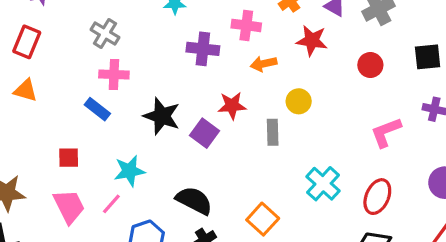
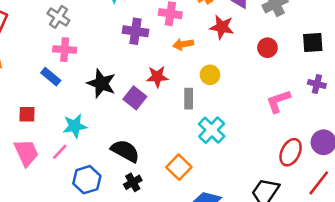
cyan cross: (323, 184) -> (212, 130), moved
red ellipse: (377, 197) -> (291, 152), moved

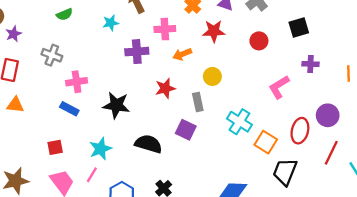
gray cross: (58, 17) -> (52, 55), moved
purple square: (135, 98) -> (186, 130), moved
cyan cross: (212, 130) -> (239, 122), moved
black semicircle: (125, 151) -> (148, 144), moved
orange square: (179, 167) -> (266, 142), moved

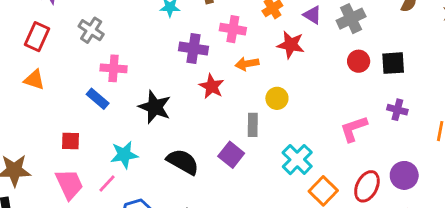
red circle: (259, 41) -> (359, 61), moved
red star: (165, 88) -> (212, 86), moved, turned 30

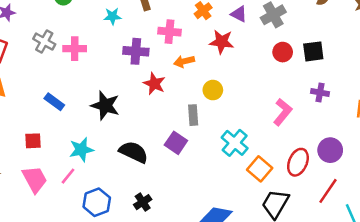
pink cross: (114, 68) -> (75, 49), moved
pink L-shape: (354, 129) -> (283, 112), turned 152

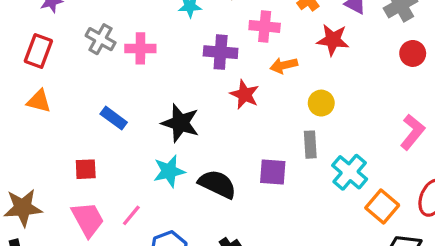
gray rectangle: (193, 115) -> (310, 145), moved
purple square: (176, 143) -> (273, 172), turned -30
cyan star: (81, 150) -> (169, 171), moved

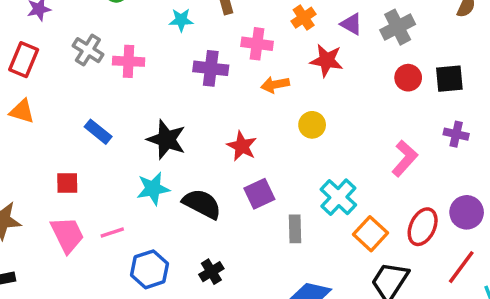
red star: (245, 94) -> (242, 146), moved
gray rectangle: (310, 145) -> (295, 229), moved
purple square: (273, 172) -> (259, 194), turned -32
pink line: (131, 215) -> (112, 232), turned 30

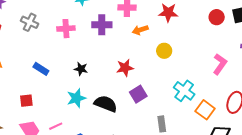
pink cross: (129, 61) -> (66, 29), moved
black star: (167, 140) -> (81, 69), size x0.6
red star: (242, 146) -> (125, 68), turned -30
gray rectangle: (295, 229) -> (162, 124), moved

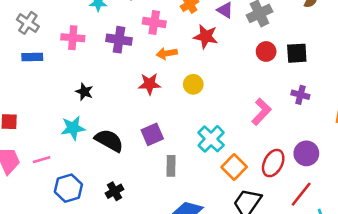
red star: (125, 68) -> (149, 84), moved
blue rectangle: (41, 69) -> (32, 57), moved, turned -42
gray rectangle: (162, 124) -> (171, 166), moved

